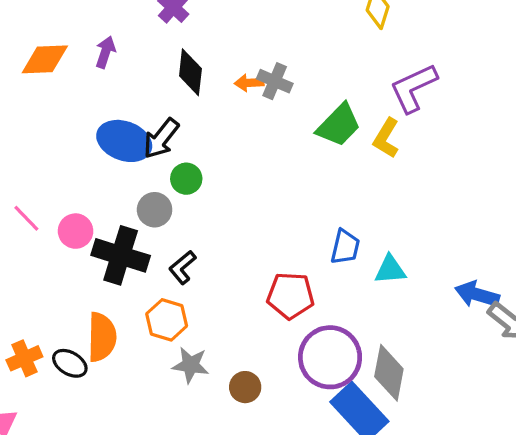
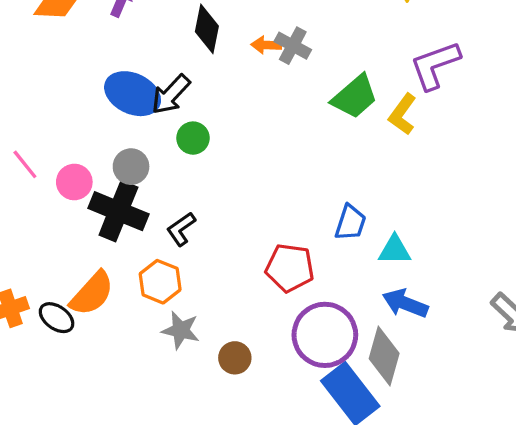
gray circle: (155, 210) -> (131, 167), moved
blue arrow: (477, 294) -> (405, 303), moved
orange semicircle: (102, 337) -> (92, 293), turned 36

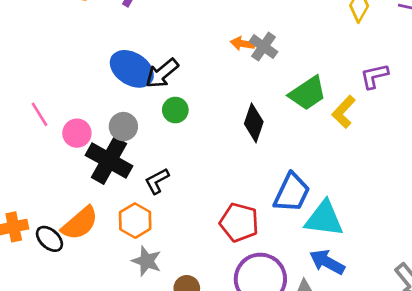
black diamond: (207, 29) -> (254, 123), moved
purple L-shape: (435, 65) -> (374, 76), size x0.7
blue trapezoid: (350, 223) -> (292, 193), size x1.4
cyan triangle: (395, 250) -> (324, 219), size x1.5

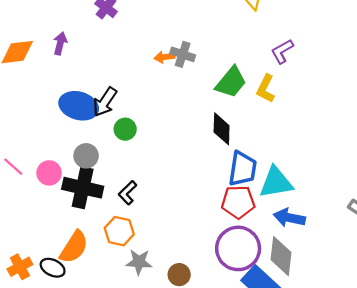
black diamond: (254, 123) -> (222, 129), moved
red pentagon: (239, 222) -> (238, 202), moved

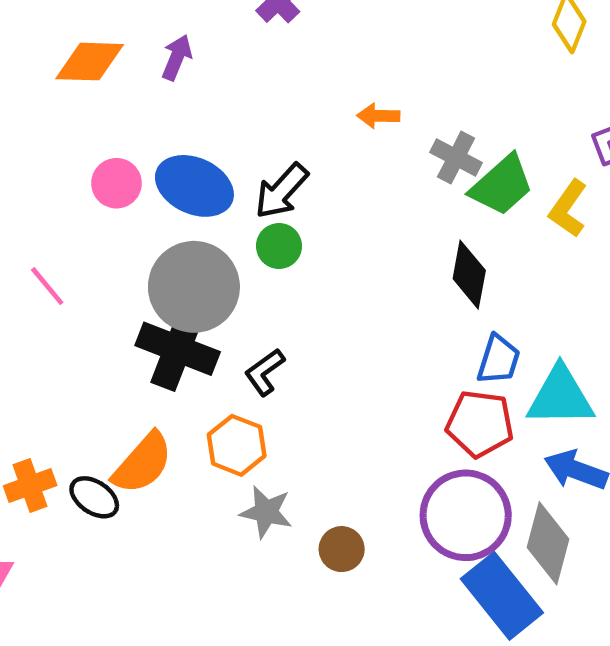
gray cross: (183, 54) -> (456, 157), moved
black arrow: (105, 102) -> (282, 191), moved
gray circle: (86, 156) -> (194, 287), size x1.8
blue trapezoid: (243, 169) -> (499, 360), size x0.7
pink circle: (49, 173) -> (116, 183), moved

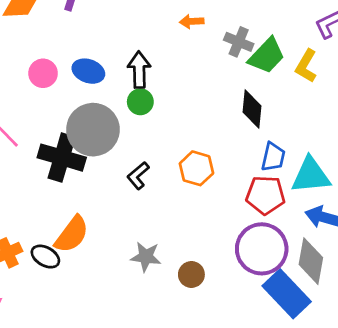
blue ellipse: (194, 186) -> (88, 71), size x0.7
black arrow: (282, 191) -> (139, 70), turned 141
black cross: (178, 349) -> (62, 158), moved
orange hexagon: (237, 445) -> (196, 168), moved

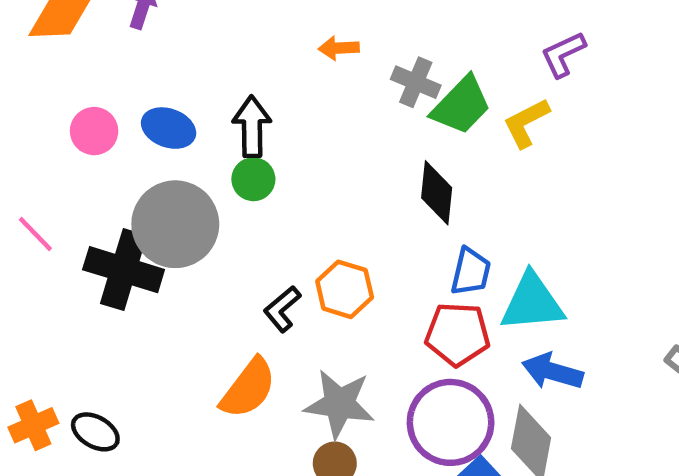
yellow L-shape: (306, 66) -> (526, 123), turned 32
black L-shape: (138, 176) -> (282, 309), moved
orange semicircle: (72, 234) -> (248, 388), moved
gray star: (146, 257) -> (339, 404), moved, size x1.4

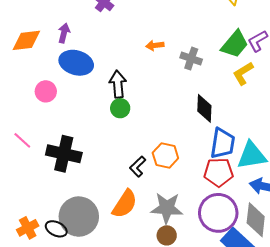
green trapezoid: (461, 105) -> (235, 44), moved
blue ellipse: (169, 128) -> (76, 63), moved, size x1.4
gray circle: (175, 224) -> (79, 217), moved
blue trapezoid: (471, 272) -> (223, 143), size x1.4

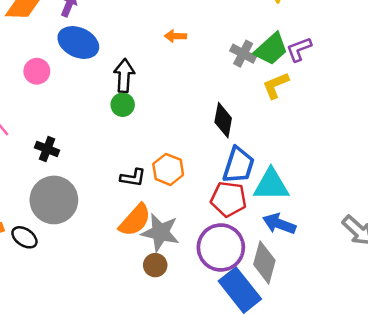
gray cross: (191, 59) -> (243, 54), moved
black cross: (64, 154) -> (47, 149), size x0.6
black L-shape: (138, 167) -> (133, 178), turned -135
orange semicircle: (125, 204) -> (135, 220), moved
gray circle: (79, 217) -> (54, 200), moved

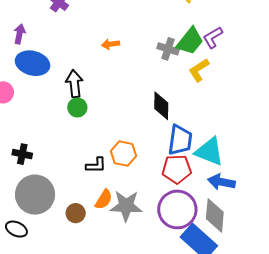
cyan triangle: (271, 185) -> (209, 151), turned 32
orange semicircle: (135, 220) -> (104, 199), size x0.7
brown circle: (155, 265) -> (76, 213), moved

